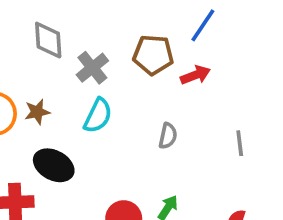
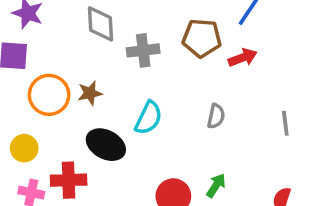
gray cross: (92, 68) -> (143, 50), turned 32
cyan semicircle: (98, 116) -> (148, 118), moved

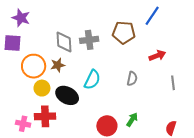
gray diamond: (101, 24) -> (64, 42), moved
red arrow: (243, 58) -> (157, 56), moved
yellow circle: (24, 148) -> (42, 88), moved

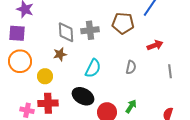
orange circle: (34, 66) -> (20, 61), moved
black ellipse: (67, 95) -> (83, 96), moved

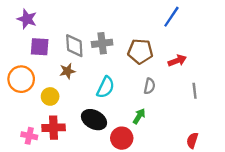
brown pentagon: (123, 23) -> (140, 51), moved
purple square: (17, 33) -> (40, 47), moved
green arrow: (131, 106) -> (139, 116), moved

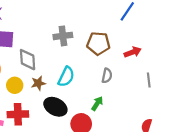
gray diamond: (74, 46) -> (28, 60), moved
brown star: (67, 71) -> (38, 83), moved

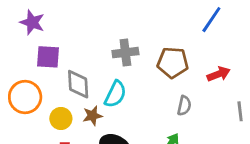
cyan semicircle: (66, 77) -> (115, 94), moved

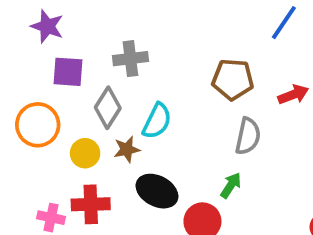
gray cross: (125, 53) -> (130, 59), moved
gray diamond: (78, 84) -> (108, 108), turned 36
gray semicircle: (184, 106) -> (248, 136), size x1.4

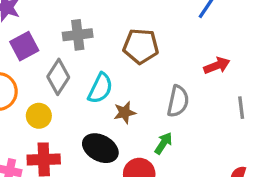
purple square: (68, 72) -> (24, 46), turned -32
brown pentagon: (233, 79) -> (141, 46), moved
brown star: (127, 149) -> (125, 113), moved

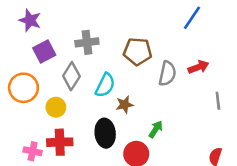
gray semicircle: (178, 101) -> (167, 73), moved
black ellipse: (100, 148) -> (105, 133), turned 56

